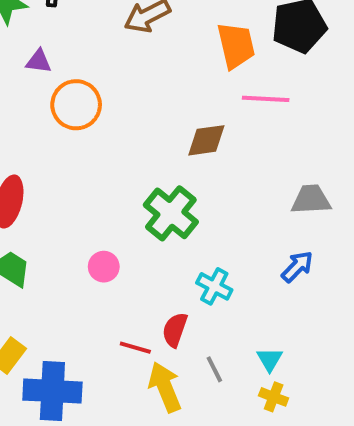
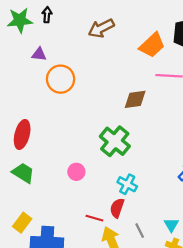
orange trapezoid: (236, 46) -> (152, 45), turned 60
cyan cross: (214, 286) -> (127, 184), moved

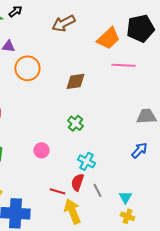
black arrow: (47, 15) -> (15, 11), turned 48
brown diamond: (135, 99) -> (75, 81), moved
green cross: (115, 141) -> (75, 123), size x0.6
gray line: (140, 231) -> (97, 190), moved

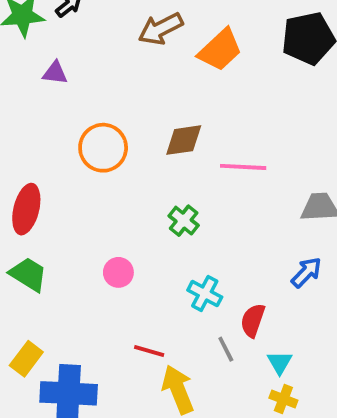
orange trapezoid: (108, 38) -> (220, 50), moved
pink line: (123, 65) -> (243, 167), moved
orange circle: (27, 68) -> (103, 148), moved
red semicircle: (77, 182) -> (253, 320), moved

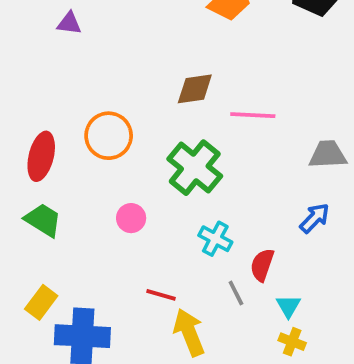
orange circle: (103, 148) -> (109, 136), moved
green cross: (184, 221) -> (195, 168), size x1.8

